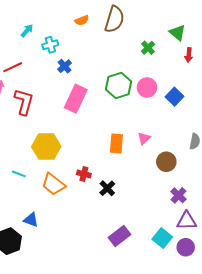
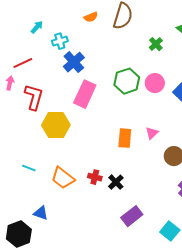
blue cross: (65, 66) -> (74, 62), size x1.5
yellow hexagon: (46, 147) -> (56, 125), moved
red cross: (84, 174) -> (95, 177), moved
purple rectangle: (120, 236) -> (132, 216), moved

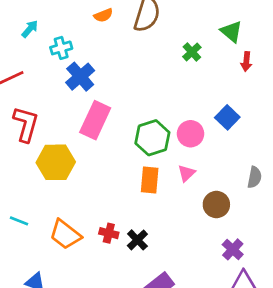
green hexagon: (127, 81) -> (152, 138), moved
pink circle: (155, 83) -> (191, 134), moved

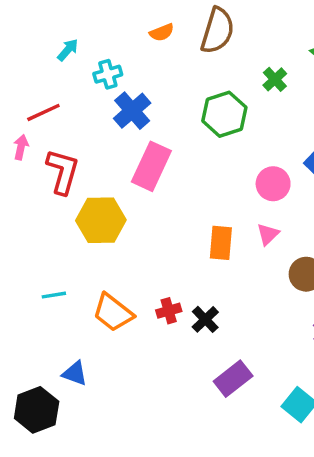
green hexagon: (152, 138) -> (224, 114), moved
cyan line: (19, 221) -> (54, 295), turned -30
red cross: (109, 233) -> (169, 311), turned -30

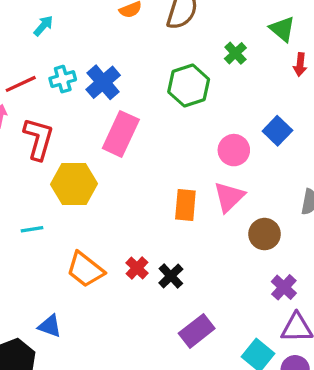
cyan cross: (108, 74) -> (63, 79), moved
pink triangle: (268, 234) -> (229, 197), size x1.5
cyan line: (54, 295) -> (32, 229), moved
red cross: (169, 311) -> (137, 268), turned -30

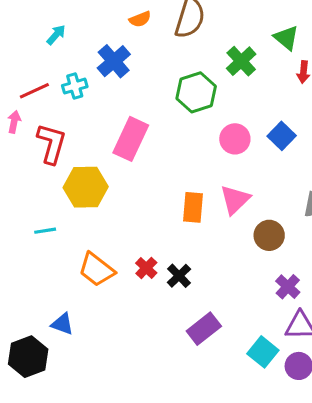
green cross: (235, 53) -> (241, 61), size x1.4
blue cross: (103, 82) -> (114, 61), moved
pink circle: (234, 150) -> (235, 139), moved

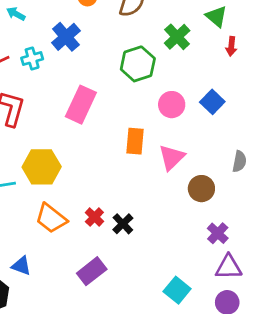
cyan arrow: (56, 35) -> (16, 14), turned -102
yellow hexagon: (86, 187) -> (42, 167), moved
orange rectangle: (193, 207) -> (135, 141), moved
purple rectangle: (204, 329) -> (92, 271), moved
cyan square: (263, 352) -> (177, 290), moved

